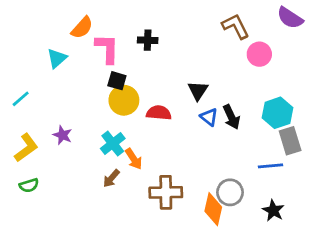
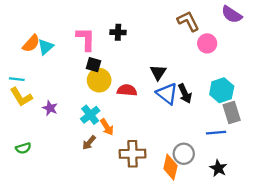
orange semicircle: (82, 28) -> (31, 43), moved
cyan line: (21, 99) -> (17, 79), turned 48
blue triangle: (209, 117) -> (167, 94), size x1.5
yellow L-shape: (26, 148) -> (21, 97), moved, turned 95

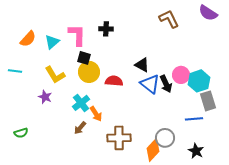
pink circle: (207, 43) -> (181, 75), moved
cyan triangle: (46, 47) -> (52, 42), moved
black triangle: (158, 72) -> (142, 65), turned -35
yellow L-shape: (21, 97) -> (55, 75), moved
orange diamond: (170, 167) -> (153, 150), turned 30

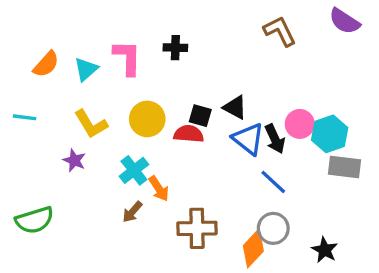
black square: (84, 58) -> (200, 116), moved
gray rectangle: (208, 101) -> (345, 167), turned -66
blue line: (194, 119) -> (273, 182), moved, turned 48
green semicircle: (21, 133) -> (34, 220), size x1.6

